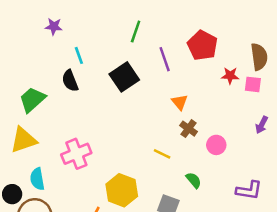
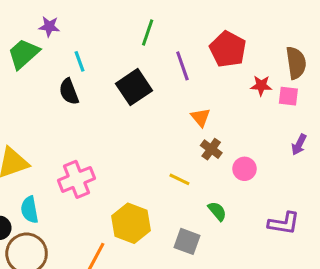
green trapezoid: (32, 100) -> (24, 54), moved

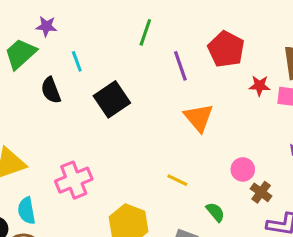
black square: (134, 87) -> (112, 99), moved
black semicircle: (69, 92) -> (51, 90), moved
orange triangle: (201, 117) -> (199, 118), size x1.5
brown cross: (211, 149) -> (261, 192), moved

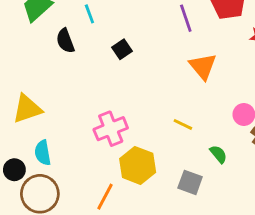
black square: (112, 99) -> (122, 49), size x0.6
pink cross: (74, 180) -> (111, 129), moved

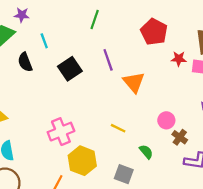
purple line: (186, 18) -> (108, 60), moved
black square: (122, 49) -> (70, 69), size x1.5

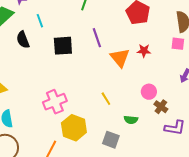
red star: (179, 59) -> (144, 51), moved
black square: (70, 69) -> (63, 46), turned 30
yellow line: (118, 128) -> (106, 99), turned 32
green semicircle: (146, 152) -> (131, 120), turned 136

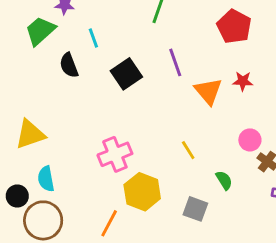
black square: (63, 46) -> (126, 74), turned -30
green semicircle: (131, 120) -> (224, 180), turned -128

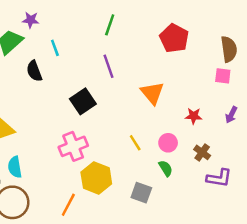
purple line: (175, 62) -> (108, 66), moved
black square: (126, 74) -> (83, 101), moved
red star: (243, 81) -> (194, 116), moved
pink circle: (250, 140) -> (168, 143), moved

